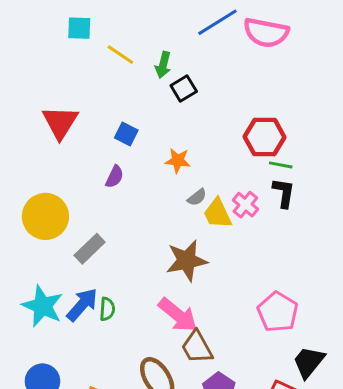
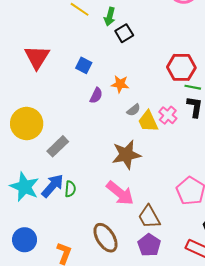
purple semicircle: (115, 177) -> (96, 95), moved
brown trapezoid: (197, 347) -> (149, 217), moved

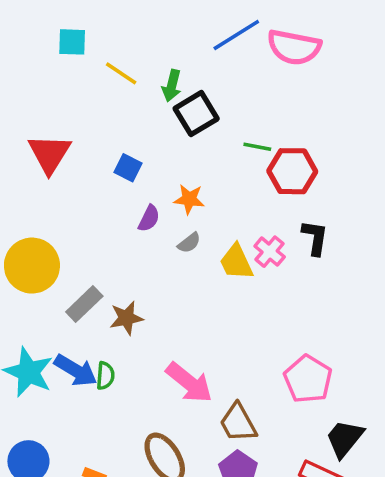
black square: (124, 33) -> (196, 114), size x1.4
green line: (193, 87) -> (257, 147), moved
gray semicircle: (134, 110) -> (189, 243), moved
brown star: (126, 155) -> (126, 318), moved, size x0.7
blue arrow: (53, 186) -> (76, 370), turned 80

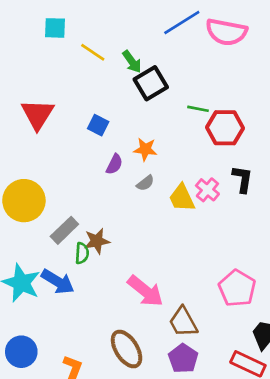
green arrow: (172, 86) -> (132, 62), turned -50
green semicircle: (105, 376) -> (82, 253), moved

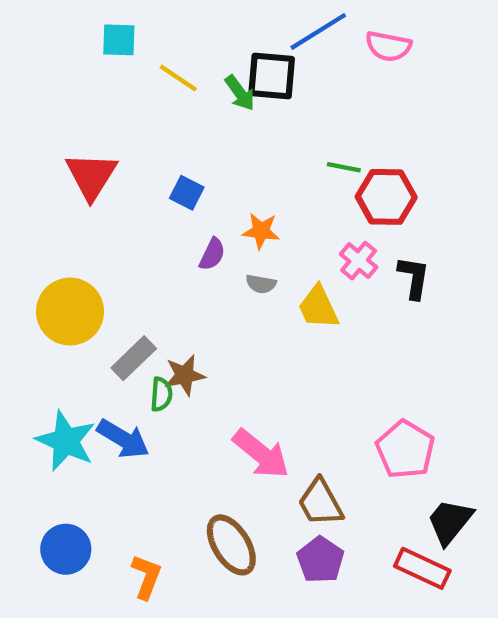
pink semicircle: (226, 32) -> (388, 46), size x0.7
black square: (151, 83) -> (272, 76), moved, turned 36
gray semicircle: (145, 183) -> (261, 284), turned 48
pink cross: (207, 190) -> (359, 261), moved

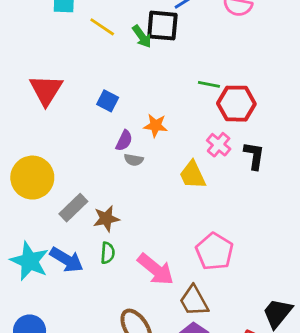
gray semicircle: (261, 284) -> (134, 160), moved
green semicircle: (161, 394) -> (108, 253), moved
pink pentagon: (405, 449) -> (214, 252), moved

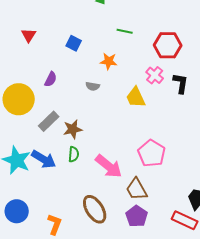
green line: (209, 84) -> (125, 31), moved
red triangle: (46, 90) -> (29, 35), size x0.6
purple semicircle: (124, 141) -> (51, 79), moved

